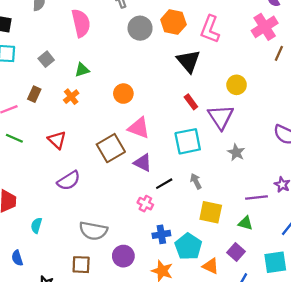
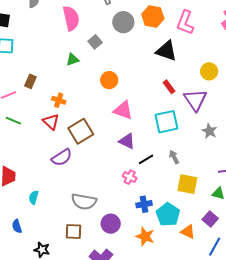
gray square: (46, 59) -> (95, 42), moved
black triangle: (188, 61) -> (166, 51), turned -30
orange cross: (71, 97) -> (59, 100), moved, turned -32
brown square: (111, 148) -> (81, 131), moved

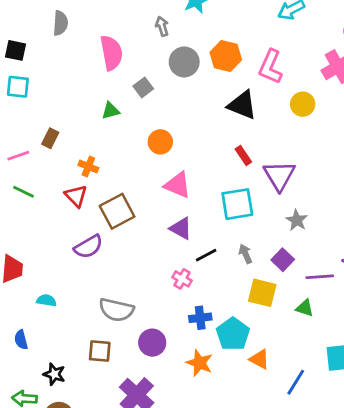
yellow circle: (209, 71) -> (303, 104), moved
cyan semicircle: (34, 197) -> (46, 300), turned 80
purple square: (210, 219) -> (283, 260), moved

